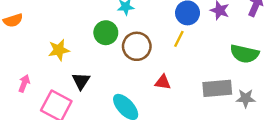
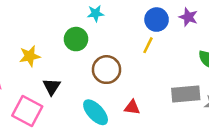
brown circle: (137, 46) -> (107, 70), moved
red triangle: (163, 82) -> (132, 107), moved

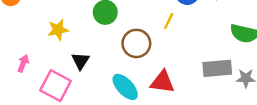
yellow line: (148, 45) -> (169, 21), moved
red triangle: (132, 107) -> (162, 82), size x1.5

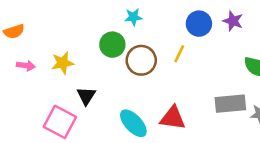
brown circle: (136, 43) -> (141, 60), moved
pink arrow: (23, 63) -> (26, 66), moved, turned 77

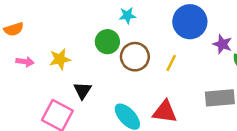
purple star: (233, 21) -> (222, 44), moved
blue circle: (199, 24) -> (190, 22), size x1.4
yellow line: (179, 54) -> (171, 63), moved

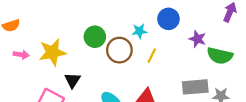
cyan star: (127, 15) -> (139, 31), moved
blue circle: (190, 22) -> (168, 19), size x0.7
yellow star: (60, 59) -> (52, 52), size x1.4

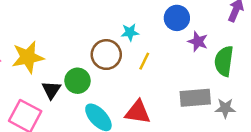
blue circle: (168, 19) -> (177, 18), moved
green circle: (95, 37) -> (78, 81), moved
green semicircle: (220, 56) -> (224, 61), turned 85

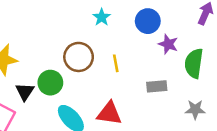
cyan star: (130, 32) -> (102, 17), moved, turned -30
yellow line: (144, 61) -> (116, 63), turned -36
gray rectangle: (195, 98) -> (157, 86), moved, size x0.7

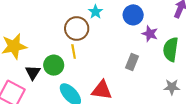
brown circle: (79, 57) -> (77, 29), moved
yellow line: (116, 63) -> (74, 51), moved
gray rectangle: (157, 86) -> (132, 62), moved, turned -63

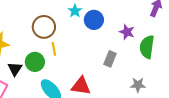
blue circle: (133, 15) -> (94, 20), moved
brown circle: (77, 29) -> (44, 27), moved
gray star: (172, 87) -> (138, 85), moved

